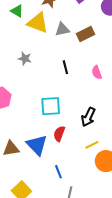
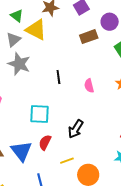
gray triangle: (62, 29) -> (13, 40), moved, turned -35
brown rectangle: (86, 34) -> (89, 37), moved
gray star: (25, 59) -> (19, 64), size x1.6
yellow line: (92, 145) -> (67, 161), moved

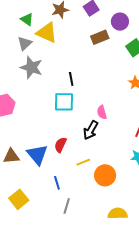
pink semicircle: (89, 86) -> (102, 112), moved
cyan square: (39, 114) -> (64, 102), moved

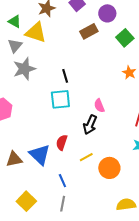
gray star: (31, 67) -> (24, 69), turned -30
gray line: (67, 206) -> (63, 204), moved

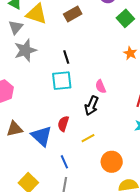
brown rectangle: (89, 31) -> (73, 14), moved
brown triangle: (14, 159) -> (15, 129), moved
orange circle: (109, 168) -> (112, 162), moved

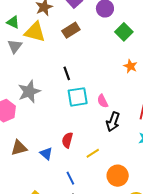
gray star: (25, 50) -> (29, 92), moved
cyan square: (62, 81) -> (78, 97), moved
black arrow: (92, 106) -> (113, 122), moved
blue triangle: (42, 136) -> (46, 154), size x0.6

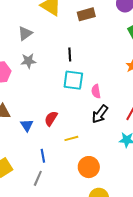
gray triangle: (15, 46) -> (25, 33), moved
gray star: (29, 92) -> (28, 61), size x0.7

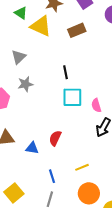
blue triangle: (27, 125) -> (32, 148), turned -40
yellow line: (71, 138) -> (82, 167), moved
orange circle: (89, 167) -> (89, 193), moved

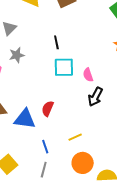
blue triangle: (32, 148) -> (25, 119), size x1.6

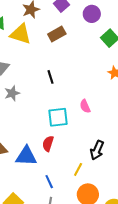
cyan square: (64, 67) -> (58, 117), moved
black arrow: (95, 97) -> (97, 150), moved
yellow line: (75, 137) -> (78, 169), turned -32

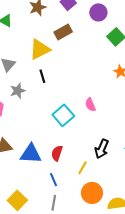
yellow triangle: (21, 34) -> (40, 49), moved, turned -45
black line: (51, 77) -> (42, 76), moved
cyan square: (58, 117) -> (63, 115), turned -35
red semicircle: (48, 144) -> (57, 153), moved

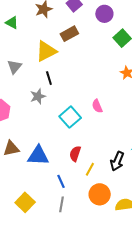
gray star: (18, 91) -> (38, 96), moved
black arrow: (102, 149) -> (117, 161), moved
red semicircle: (57, 153) -> (75, 154), moved

